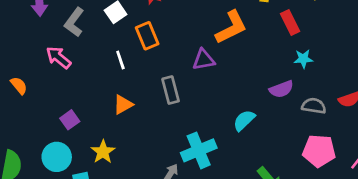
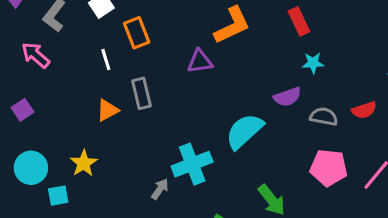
gray rectangle: (171, 90) -> (142, 93), moved
purple square: (70, 120) -> (22, 110), moved
cyan semicircle: (244, 120) -> (244, 131), size x1.5

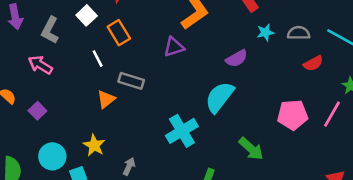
gray rectangle: (142, 93) -> (131, 81), turned -50
purple semicircle: (287, 97) -> (237, 58), moved
gray semicircle: (324, 117) -> (299, 33), moved
gray arrow: (160, 189) -> (129, 166), moved

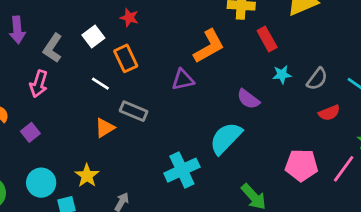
gray semicircle: (299, 33) -> (317, 79), turned 120
purple semicircle: (237, 58) -> (248, 99), turned 60
white line: (98, 59) -> (100, 84), turned -36
pink arrow: (40, 65) -> (39, 84), turned -110

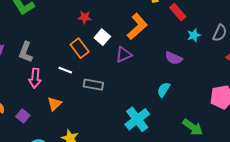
red star: (129, 18) -> (85, 17), moved
white square: (93, 36) -> (102, 37), moved
pink arrow: (39, 84) -> (35, 78), moved
orange triangle: (105, 128) -> (55, 104), moved
cyan semicircle: (226, 138) -> (164, 90), size x0.6

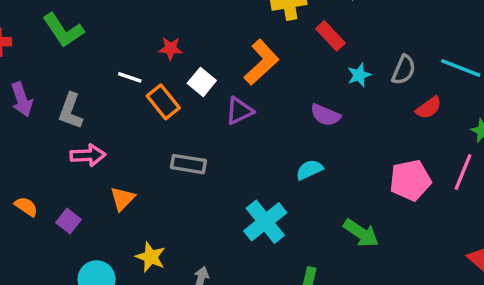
white line: (65, 70) -> (130, 77), moved
pink arrow: (35, 78) -> (88, 155), turned -96
cyan semicircle: (164, 90) -> (309, 170), turned 35

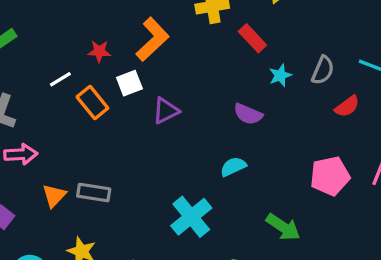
orange L-shape: (261, 62) -> (152, 39), moved
white line: (130, 77) -> (60, 79), turned -50
white square: (202, 82) -> (129, 83), turned 30
gray rectangle: (188, 164) -> (94, 193), moved

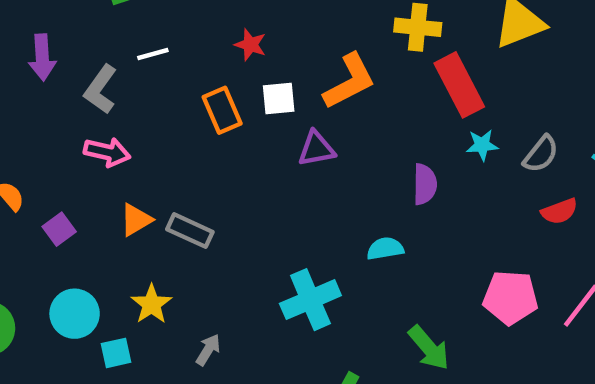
red rectangle: (252, 38) -> (459, 85), size x1.5
orange L-shape: (152, 39) -> (349, 81), moved
white line: (60, 79) -> (153, 54), moved
purple semicircle: (248, 114) -> (425, 184), turned -128

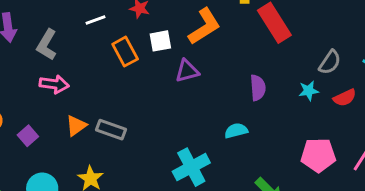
white line: (153, 54) -> (96, 20), moved
cyan star: (482, 145) -> (309, 91), moved

